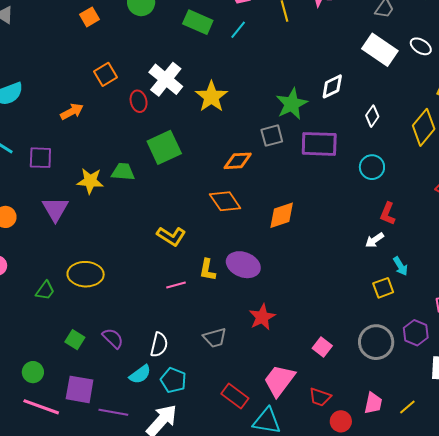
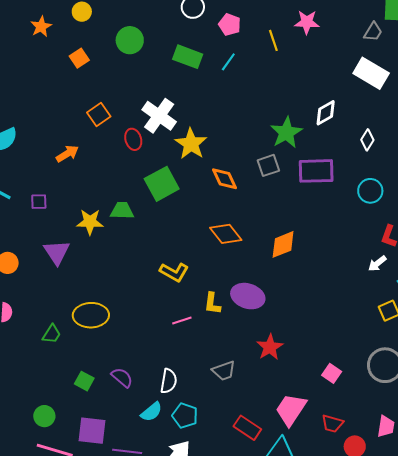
yellow star: (211, 97) -> (191, 144), moved
purple square: (40, 158) -> (39, 202), size x0.7
orange diamond: (238, 161) -> (224, 179), moved, turned 72

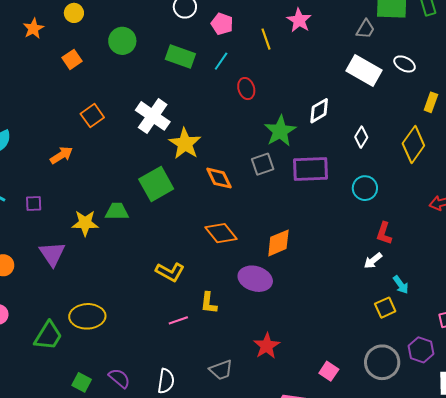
pink star: (307, 22) -> (299, 20), turned 30
red ellipse: (133, 139) -> (246, 89), moved
purple ellipse: (248, 296) -> (255, 279), moved
green trapezoid: (52, 334) -> (48, 336), size x1.5

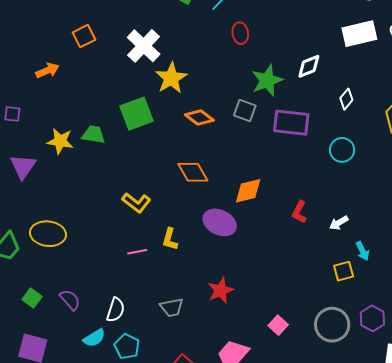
white rectangle: (364, 70) -> (359, 34), turned -52
gray square: (263, 164) -> (245, 110), turned 30
orange diamond: (219, 178) -> (199, 117), turned -36
red L-shape: (384, 233) -> (299, 212), moved

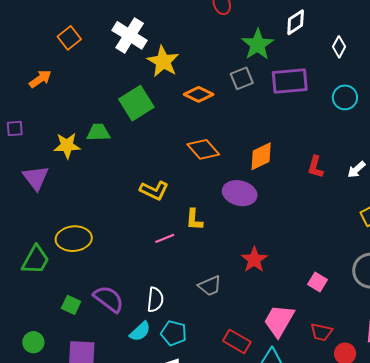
gray square: (245, 110) -> (242, 78), turned -30
purple semicircle: (70, 300) -> (109, 299), size x1.4

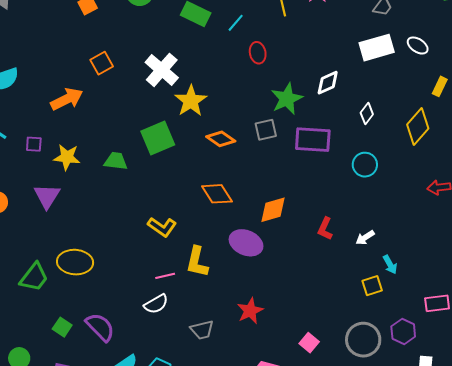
orange arrow: (40, 79) -> (67, 99), size x1.4
yellow star: (67, 146) -> (67, 157), moved
yellow L-shape: (194, 220) -> (197, 262), size x1.4
white semicircle: (155, 300) -> (156, 304), moved, turned 45

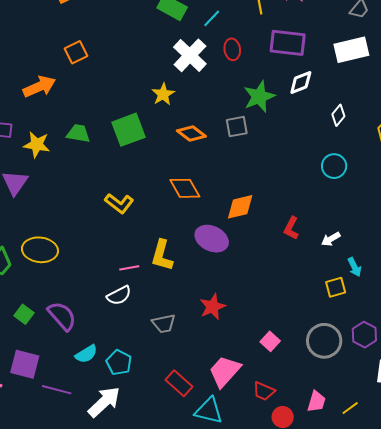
white cross: (162, 70) -> (190, 55), moved
yellow star: (191, 101) -> (163, 94), size x0.7
purple rectangle: (313, 140) -> (288, 43), moved
green trapezoid: (116, 161) -> (78, 133), moved
yellow L-shape: (162, 227) -> (119, 203), moved

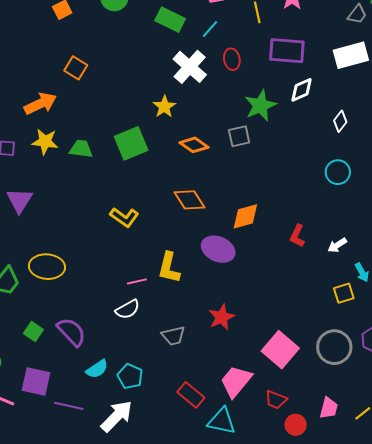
orange square: (76, 52) -> (76, 68), turned -30
yellow star: (37, 145) -> (45, 142), moved
pink square: (270, 341) -> (280, 350), size x1.8

